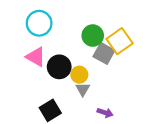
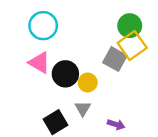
green circle: (93, 36) -> (130, 26), moved
gray triangle: (83, 89) -> (83, 108), moved

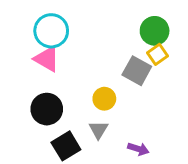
yellow square: (132, 45) -> (157, 54), size x0.6
pink triangle: (39, 63) -> (47, 59), moved
black circle: (65, 74) -> (47, 109), moved

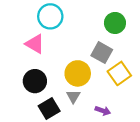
cyan circle: (51, 31) -> (50, 16), moved
yellow square: (157, 54) -> (119, 73), moved, size x1.5
yellow circle: (104, 99) -> (78, 73), size x1.5

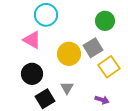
gray square: (102, 53) -> (93, 48), turned 30
yellow circle: (78, 73) -> (69, 54), moved
purple arrow: (103, 111) -> (102, 100), moved

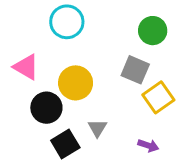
pink triangle: (32, 40) -> (26, 67), moved
gray square: (93, 48) -> (135, 70), turned -36
yellow circle: (69, 54) -> (76, 83), moved

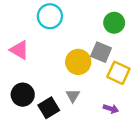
yellow circle: (76, 83) -> (78, 62), moved
yellow square: (158, 97) -> (118, 73), turned -30
black circle: (46, 108) -> (23, 95), moved

